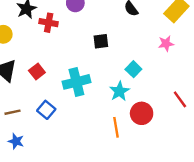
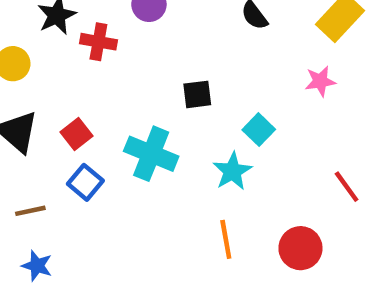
black square: (101, 41) -> (197, 94), moved
cyan cross: (76, 82) -> (151, 154), turned 36
blue square: (46, 110) -> (85, 182), moved
red circle: (142, 113) -> (300, 248), moved

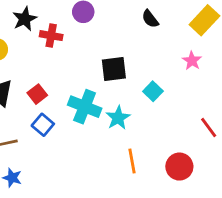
pink star: (320, 81) -> (192, 61), turned -30
black square: (197, 94) -> (114, 69), size x1.4
cyan star: (232, 171) -> (118, 118), moved

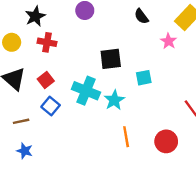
red cross: (51, 36) -> (47, 42), moved
pink star: (192, 61) -> (169, 41), moved
cyan square: (153, 91) -> (144, 78), turned 35

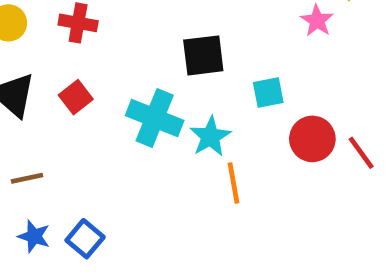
blue square: (51, 106) -> (85, 239), moved
orange line: (126, 137) -> (233, 183), moved
red circle: (166, 141) -> (312, 139), moved

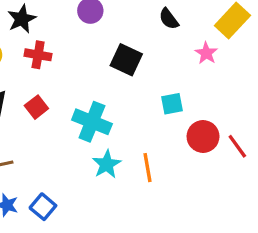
black square: (203, 55) -> (126, 60), moved, turned 32
cyan star: (210, 137) -> (107, 164), moved

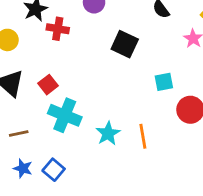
red cross: (38, 55) -> (58, 29), moved
cyan cross: (92, 122) -> (65, 115), moved

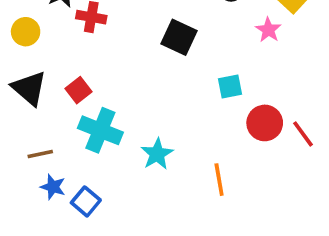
orange line: (143, 136) -> (219, 180), moved
blue star: (23, 168) -> (53, 187), moved

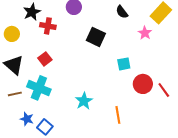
red square: (79, 90) -> (45, 59), moved
cyan cross: (100, 130) -> (39, 88), moved
brown line: (40, 154) -> (15, 94), moved

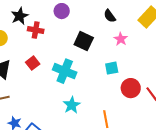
pink star: (145, 33) -> (121, 39), moved
cyan cross: (39, 88) -> (65, 71), moved

